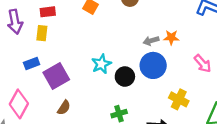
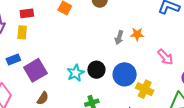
gray arrow: (151, 41) -> (119, 37), turned -56
cyan star: (101, 64) -> (76, 73), moved
blue circle: (153, 65) -> (125, 74), moved

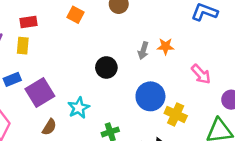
black circle: (96, 70) -> (106, 67), moved
cyan star: (76, 73) -> (79, 108), moved

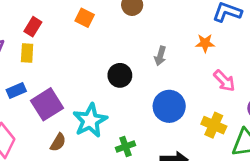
red rectangle: (28, 22) -> (33, 27), turned -49
orange star: (166, 46) -> (205, 43), moved
cyan star: (79, 108) -> (90, 120), size x1.4
yellow cross: (176, 114) -> (214, 125), moved

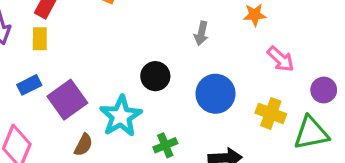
black circle: (120, 75) -> (155, 76), moved

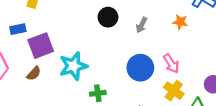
pink arrow: (281, 59) -> (171, 63), moved
black circle: (155, 76) -> (108, 17), moved
brown semicircle: (83, 145) -> (34, 73), moved

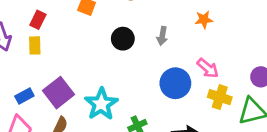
blue rectangle: (18, 29) -> (24, 96), moved

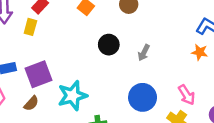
orange star: (204, 20) -> (200, 52), moved
pink arrow: (208, 68) -> (187, 95), moved

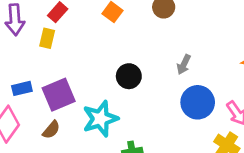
black circle: (109, 45) -> (129, 76), moved
blue circle: (143, 97) -> (198, 102), moved

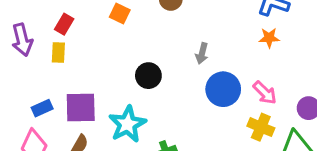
purple square: (59, 95) -> (81, 108), turned 32

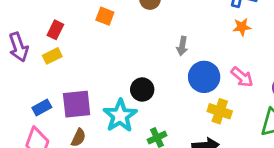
yellow rectangle: (58, 53) -> (52, 56), turned 66
black circle: (148, 76) -> (142, 90), moved
yellow cross: (261, 127) -> (220, 111), moved

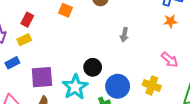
blue circle: (204, 77) -> (118, 86), moved
blue rectangle: (42, 108) -> (12, 63), moved

